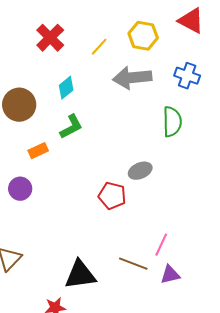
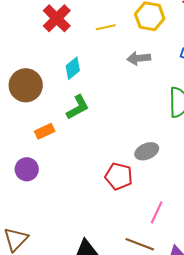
yellow line: (99, 47) -> (106, 27), turned 36
gray arrow: (132, 78) -> (139, 58), size x0.6
pink line: (161, 245) -> (157, 212), moved

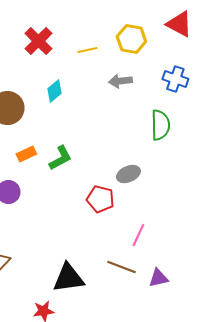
green L-shape: (78, 107) -> (60, 158), moved

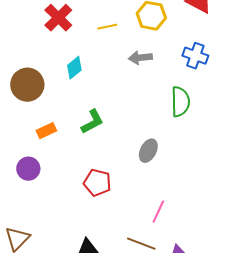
green L-shape: (60, 158) -> (92, 122), moved
gray ellipse: (128, 174) -> (148, 151), turned -40
red pentagon: (100, 199) -> (97, 183), moved

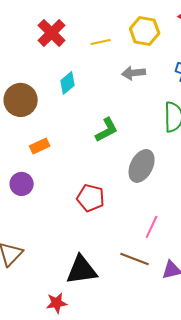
green L-shape: (92, 122) -> (107, 130), moved
gray ellipse: (148, 151) -> (142, 166), size x1.4

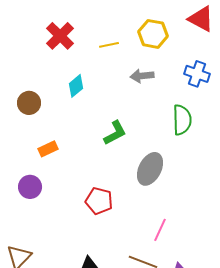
brown circle: (21, 100) -> (29, 103), size x0.7

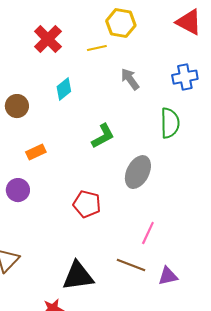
yellow hexagon: (153, 34) -> (121, 23), moved
blue cross: (197, 74) -> (185, 77), turned -30
gray arrow: (142, 76) -> (130, 79), turned 60

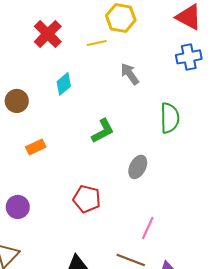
blue cross: (185, 77) -> (189, 57), moved
gray ellipse: (138, 172) -> (138, 167), size x0.7
purple circle: (18, 190) -> (18, 207), moved

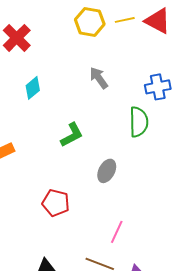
yellow line: (97, 43) -> (125, 20), moved
blue cross: (189, 57) -> (158, 87), moved

